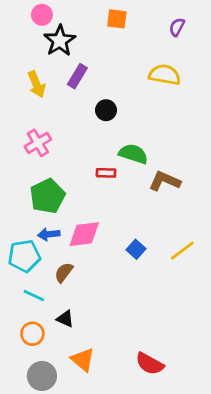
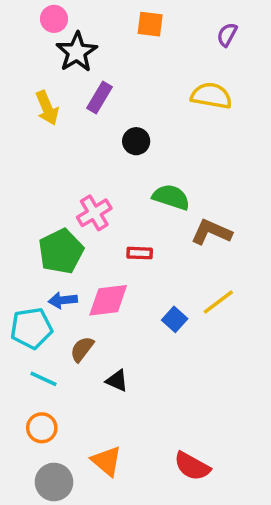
pink cross: (38, 143) -> (94, 213), moved
red rectangle: (106, 173) -> (140, 253), moved
yellow line: (182, 251) -> (218, 302), moved
black triangle: (65, 319) -> (117, 381), moved

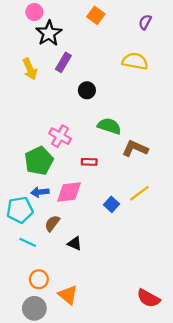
orange square: (150, 24) -> (96, 15), turned 30
pink cross: (94, 213) -> (60, 136), turned -30
orange circle: (42, 428) -> (39, 279), moved
red semicircle: (192, 466) -> (148, 298), moved

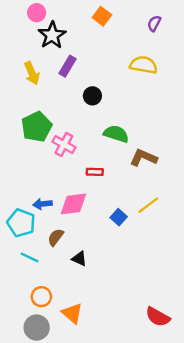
green pentagon: (39, 161) -> (37, 127), moved
cyan pentagon: (20, 210) -> (21, 223), turned 30

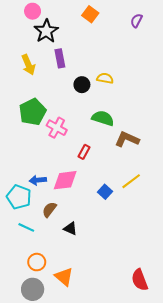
yellow semicircle: (144, 65) -> (105, 78), moved, size x0.7
purple rectangle: (67, 66) -> (60, 58), turned -42
red rectangle: (95, 172) -> (84, 152), turned -64
red semicircle: (158, 317) -> (140, 280), turned 40

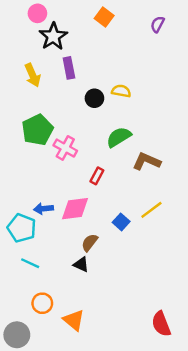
green semicircle: (103, 118) -> (119, 137), turned -50
brown semicircle: (49, 210) -> (90, 243), moved
gray circle: (33, 289) -> (17, 335), moved

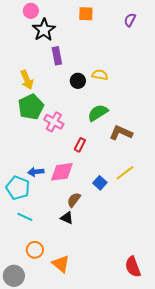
orange square: (104, 17) -> (86, 14), turned -35
yellow arrow: (33, 75) -> (27, 80), moved

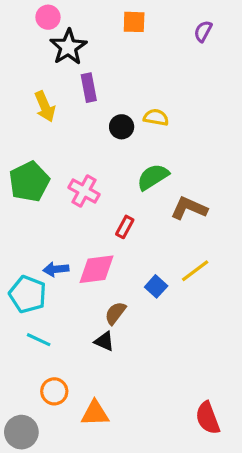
yellow arrow: (27, 80) -> (45, 106), moved
green pentagon: (31, 107) -> (29, 182), moved
orange triangle: (61, 264) -> (95, 413), turned -42

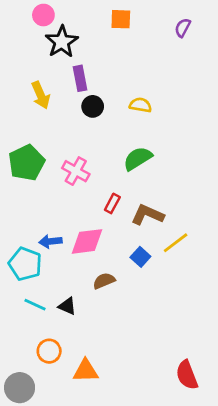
black circle: (122, 127) -> (93, 106), moved
brown L-shape: (189, 208) -> (147, 215), moved
brown semicircle: (115, 313) -> (104, 281), turned 30
black triangle: (104, 341) -> (67, 306), moved

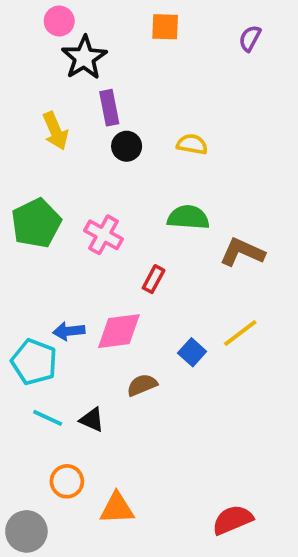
green semicircle: (138, 158) -> (188, 217), turned 36
brown L-shape: (147, 215) -> (242, 252), moved
red semicircle: (187, 375) -> (233, 520), moved, turned 88

